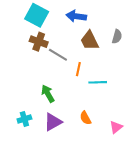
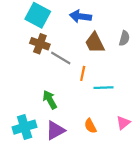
cyan cross: (24, 119) -> (25, 127), size x1.5
pink triangle: (116, 127) -> (123, 123), moved

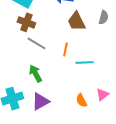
gray line: (61, 58) -> (36, 43), moved
orange semicircle: (90, 126) -> (81, 101), moved

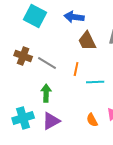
brown cross: (26, 22) -> (23, 56), moved
green arrow: (35, 73) -> (46, 93), turned 30

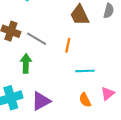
cyan line: (95, 82) -> (85, 71), moved
green arrow: (46, 93) -> (26, 63), moved

